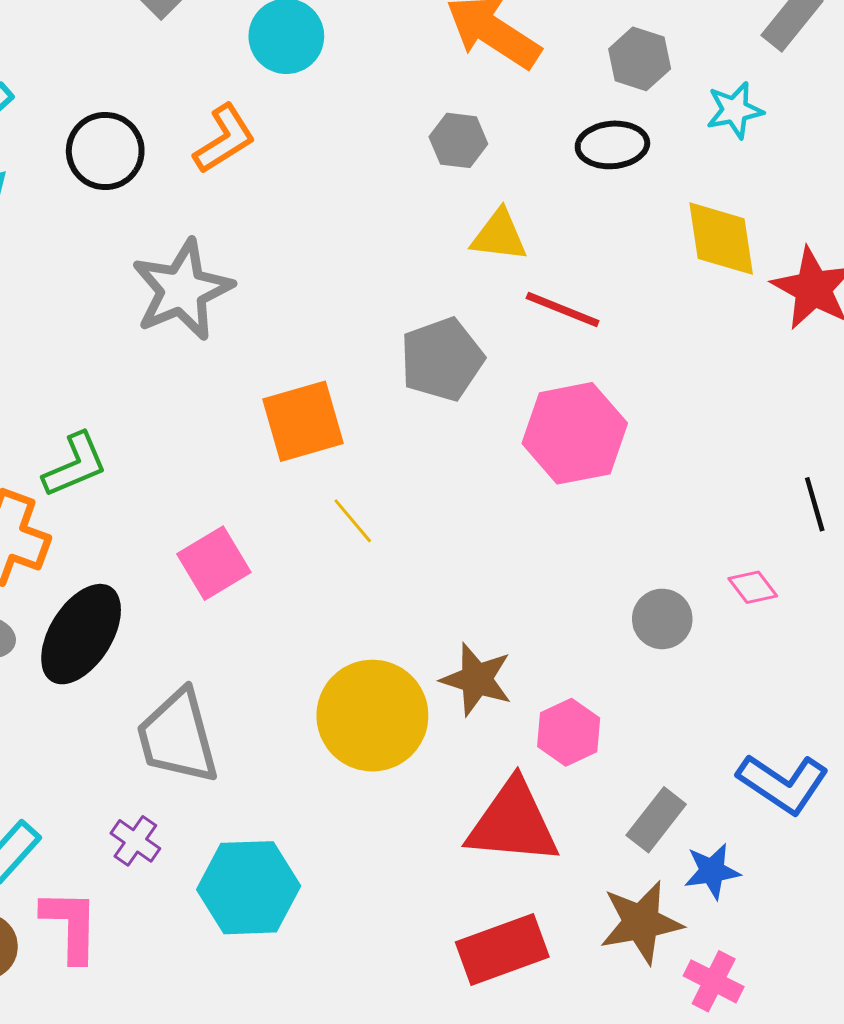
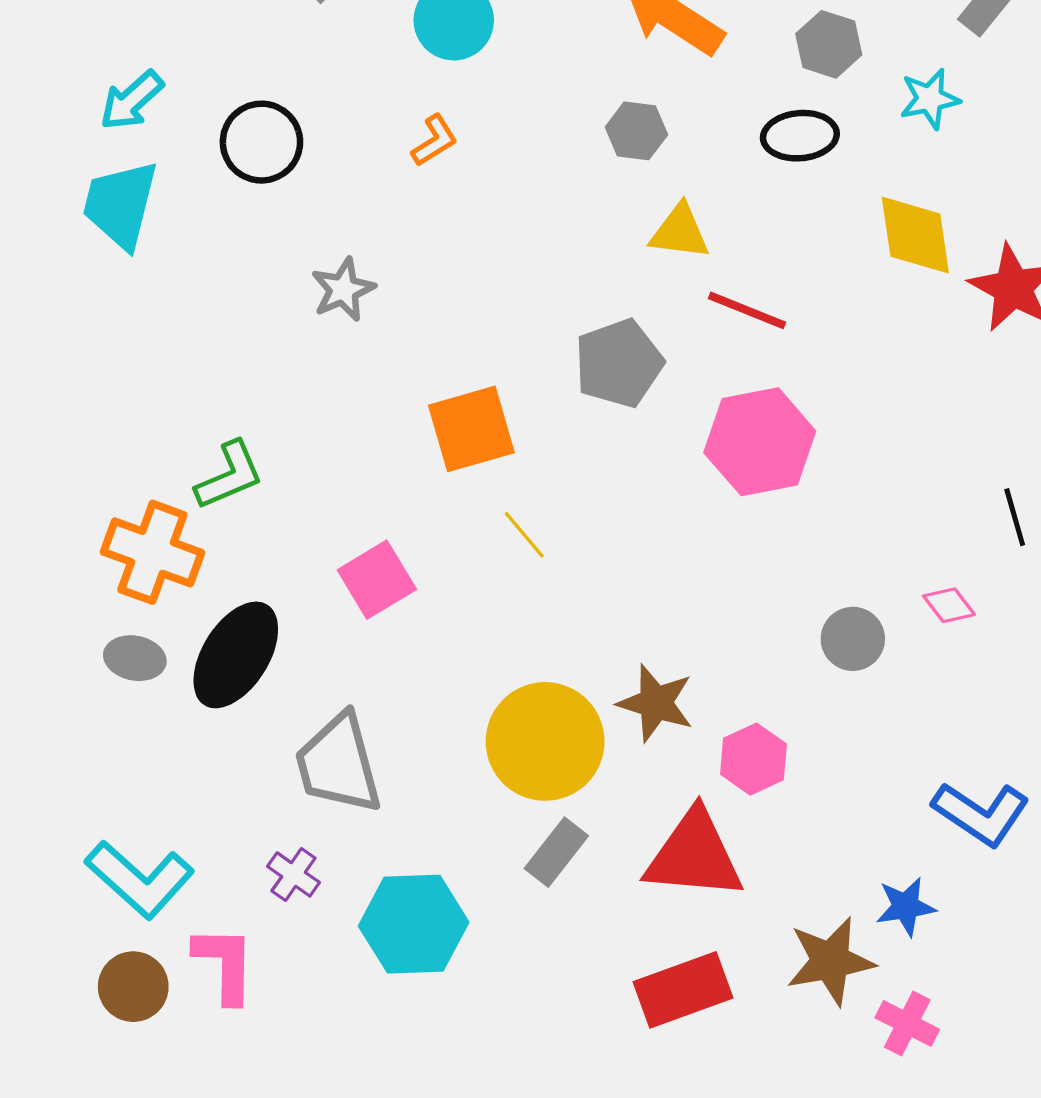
orange L-shape: (224, 139) -> (435, 140), moved, size x0.7
gray star: (182, 290) -> (343, 290), size x0.6
gray rectangle: (656, 820) -> (556, 852), moved

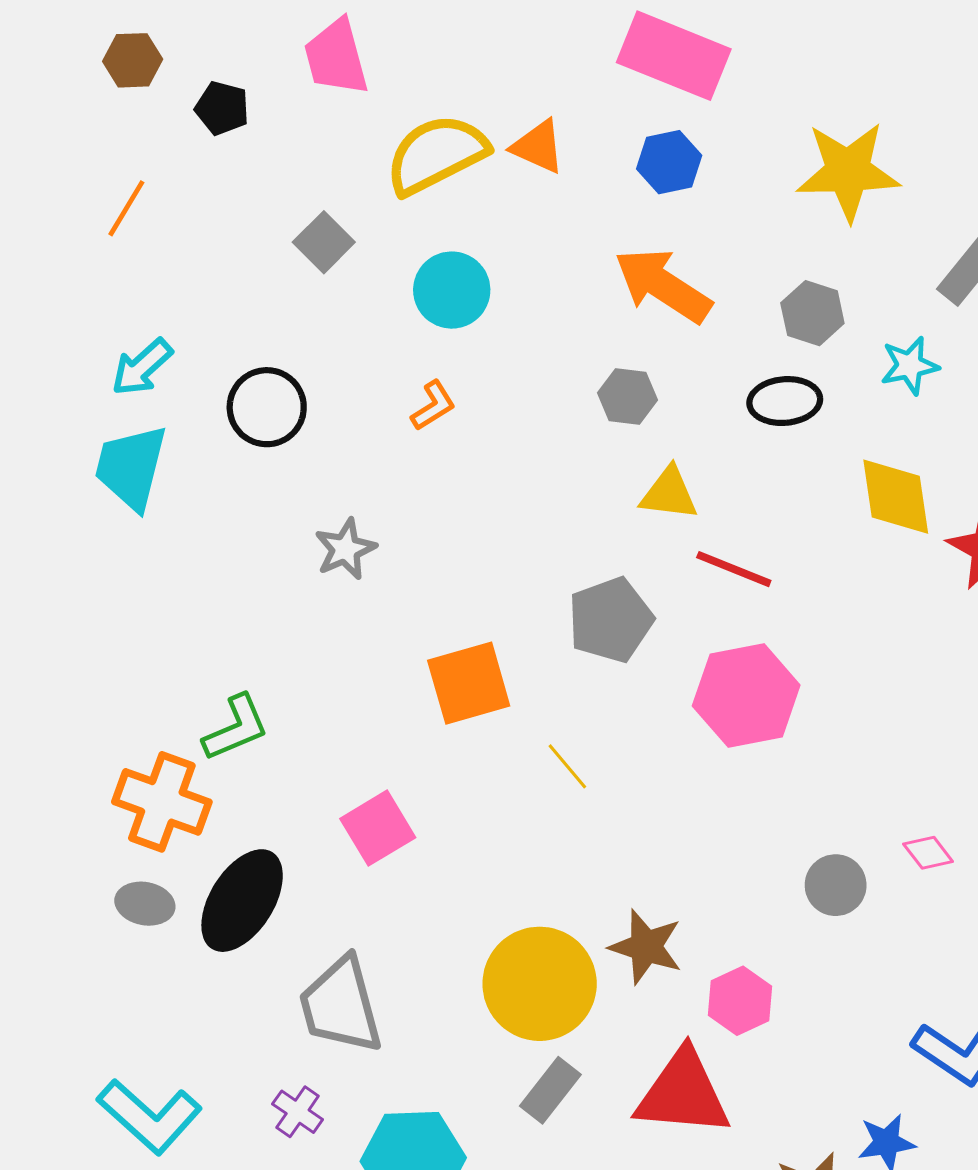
yellow line: (524, 535) -> (567, 766), moved

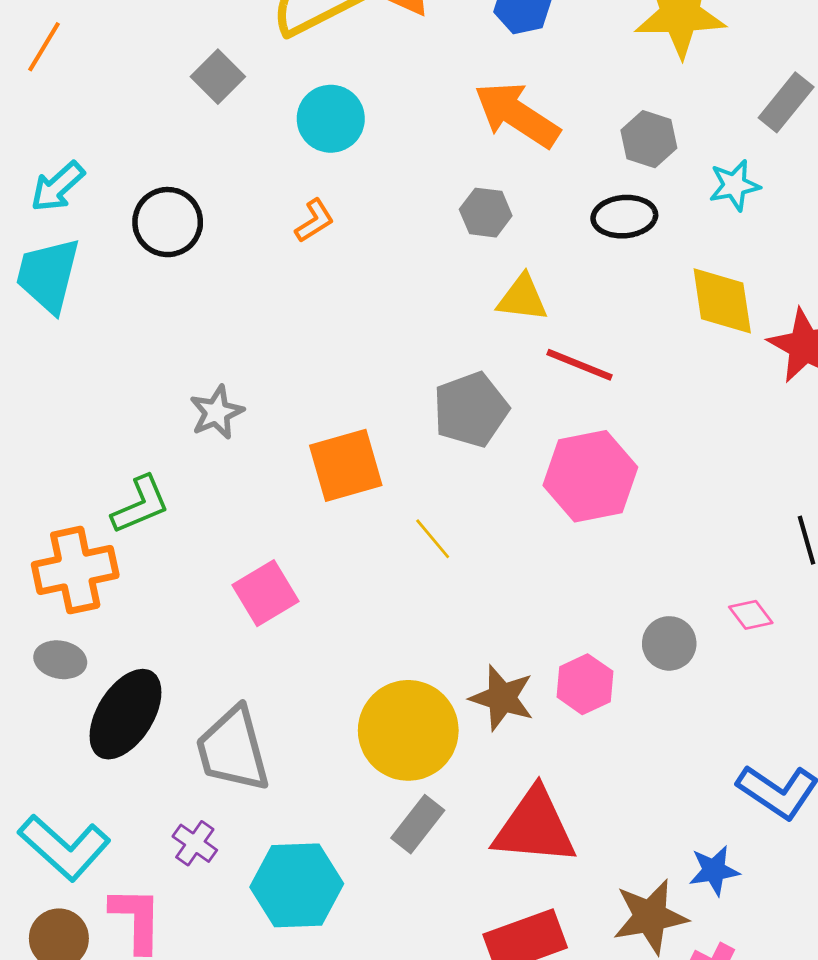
gray star: (345, 549) -> (217, 412), moved
orange cross: (162, 802) -> (75, 570), turned -32
black ellipse: (242, 901) -> (125, 714), moved
pink hexagon: (740, 1001) -> (585, 684), moved

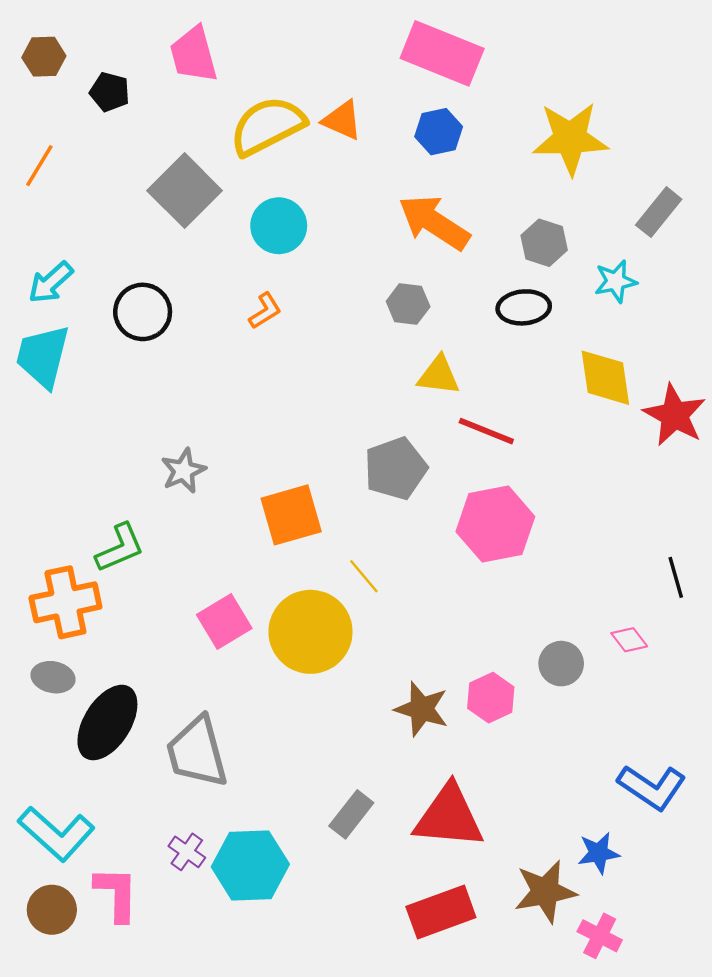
gray square: (218, 77) -> (185, 191), size x1.6
yellow circle: (408, 730) -> (310, 632), moved
purple cross: (195, 843) -> (187, 852), moved

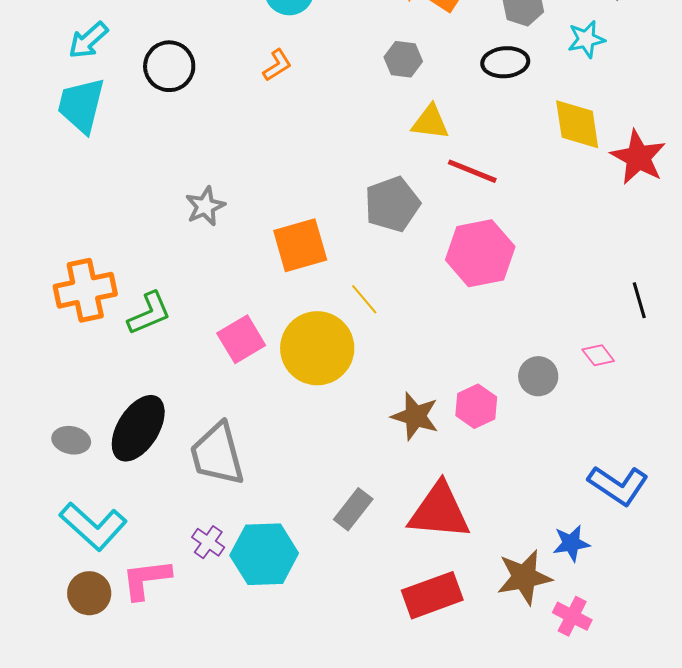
green L-shape: (120, 548) -> (149, 313), moved
orange cross: (65, 602) -> (85, 290), moved
gray ellipse: (53, 677) -> (71, 440), moved
pink L-shape: (117, 894) -> (146, 579), turned -98

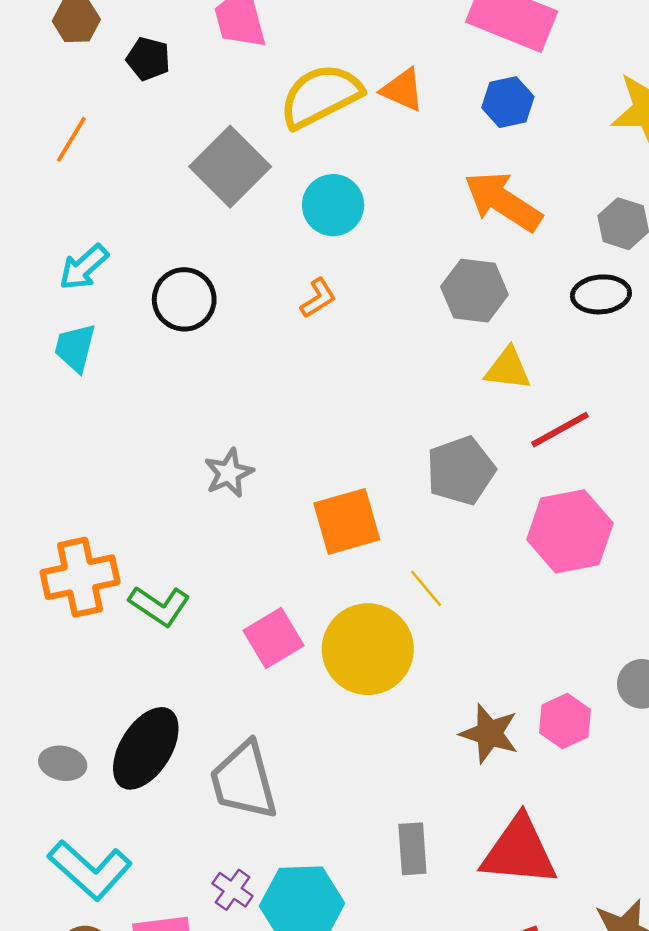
gray hexagon: (403, 59) -> (474, 291), size x1.4
cyan trapezoid: (81, 105) -> (75, 348), size x0.7
red line: (472, 171) -> (560, 430), turned -51
green L-shape: (149, 313) -> (159, 606), turned 57
gray rectangle: (353, 509) -> (412, 849), turned -42

